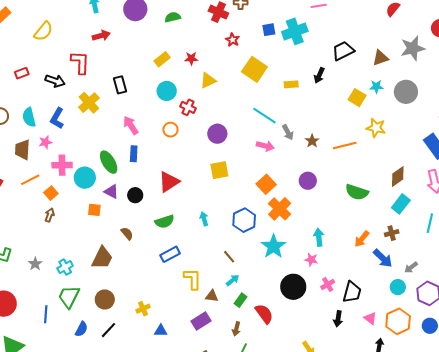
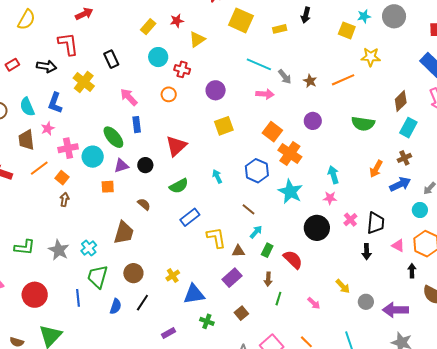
purple triangle: (111, 192) -> (121, 166), turned -35
blue arrow: (383, 258) -> (400, 184), turned -60
gray star: (35, 264) -> (59, 250), size x1.5
blue triangle: (161, 331) -> (194, 294), size x1.6

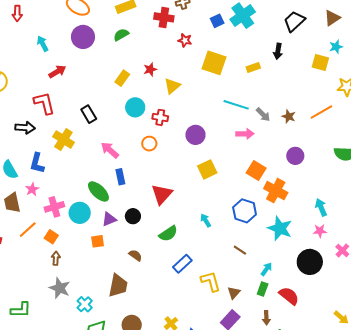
cyan arrow: (256, 232) -> (266, 269), moved
gray star: (59, 250) -> (60, 288), moved
brown triangle: (238, 251) -> (234, 293), turned -40

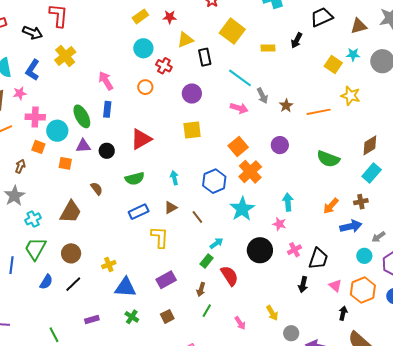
black rectangle: (89, 114) -> (205, 57), moved
orange square: (51, 237) -> (38, 147), moved, turned -32
brown triangle: (234, 293) -> (171, 208), moved

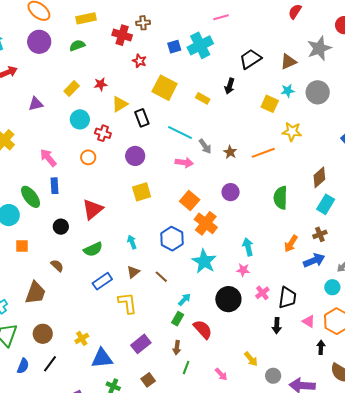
yellow rectangle: (268, 48) -> (203, 98), turned 40
purple triangle: (83, 146) -> (36, 104), moved
green semicircle: (328, 159) -> (281, 198), turned 80

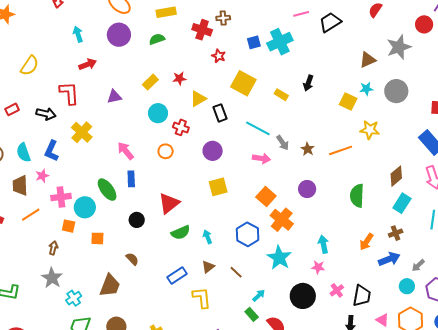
black trapezoid: (250, 59) -> (330, 22), moved
green semicircle: (93, 249) -> (181, 232), moved
green rectangle: (178, 319) -> (252, 314), turned -72

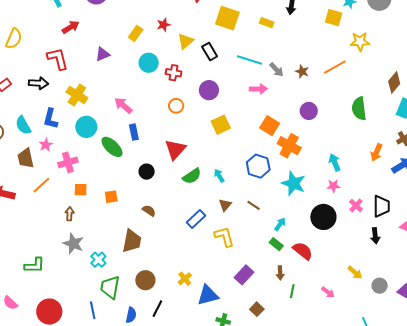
orange circle: (166, 151) -> (176, 106), moved
cyan circle: (85, 207) -> (86, 127), moved

